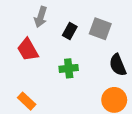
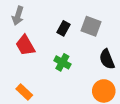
gray arrow: (41, 17) -> (18, 16), moved
green cross: (69, 68) -> (62, 62), turned 35

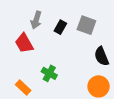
gray arrow: (18, 16) -> (36, 20), moved
green cross: (62, 62) -> (49, 73), moved

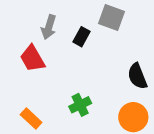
gray square: (86, 25) -> (111, 18), moved
green cross: (49, 73) -> (80, 105), moved, turned 35

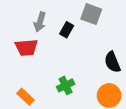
red trapezoid: (32, 58) -> (27, 48), turned -65

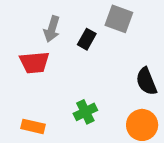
orange rectangle: (25, 97) -> (33, 126), turned -30

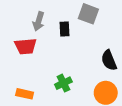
black rectangle: (87, 39) -> (65, 29), turned -32

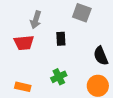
black rectangle: (65, 29) -> (61, 39), moved

